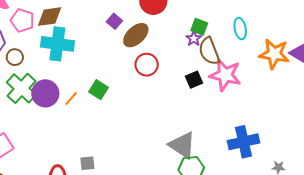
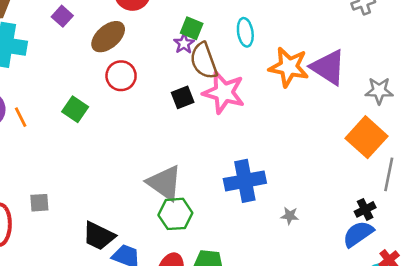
purple square: (114, 21) -> (62, 16), moved
green square: (99, 90) -> (75, 109), moved
orange line: (71, 99) -> (21, 117), turned -70

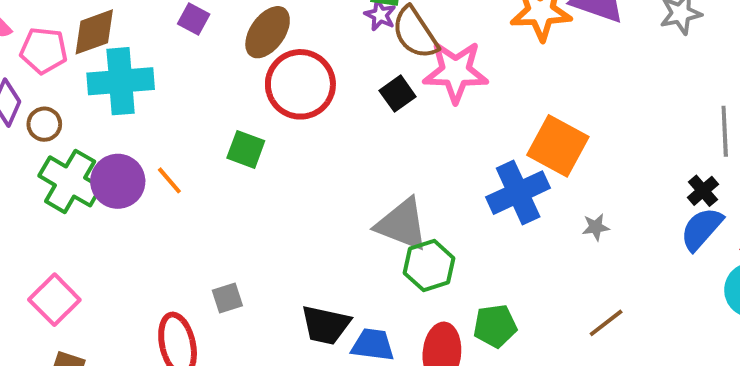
red circle: (121, 76) -> (300, 84), size x1.5
orange square: (367, 137) -> (558, 146), moved

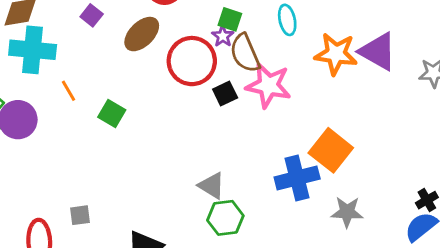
red circle: (300, 84) -> (192, 61), moved
orange line: (169, 180) -> (69, 91), moved
gray triangle: (402, 224) -> (212, 186), size x0.7
gray star: (596, 227) -> (347, 212), size x1.6

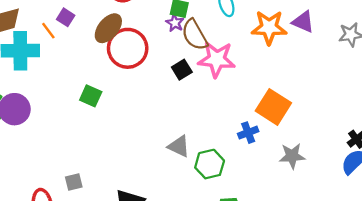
purple triangle: (378, 51) -> (303, 22), size x0.7
red circle: (192, 61) -> (128, 48), moved
orange line: (69, 91) -> (48, 31), moved
blue cross: (297, 178) -> (248, 133), size x0.6
green hexagon: (225, 218) -> (210, 164), moved

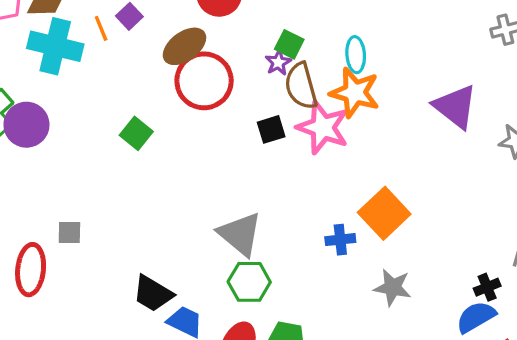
purple triangle: (303, 22) -> (455, 107), size x1.4
orange star: (269, 27) -> (355, 93), moved
gray triangle: (179, 146) -> (240, 234), size x1.4
green hexagon: (210, 164) -> (249, 282), moved
gray square: (74, 182) -> (69, 232), moved

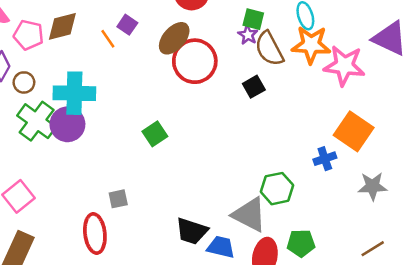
cyan cross: (55, 46) -> (74, 93), moved
pink star: (323, 127) -> (344, 66), moved
green square: (136, 133) -> (155, 134), moved, turned 30
gray triangle: (240, 234) -> (249, 215), moved
green hexagon: (249, 282) -> (277, 189), moved

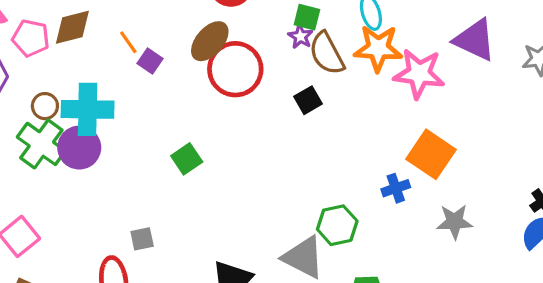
purple square: (127, 25) -> (150, 61), moved
brown circle: (24, 82) -> (45, 106), moved

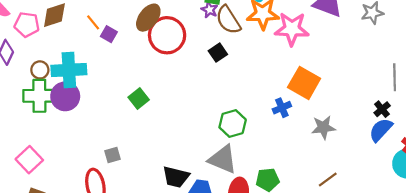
green cross: (41, 144) -> (39, 96), turned -32
green hexagon: (337, 225) -> (233, 123), moved

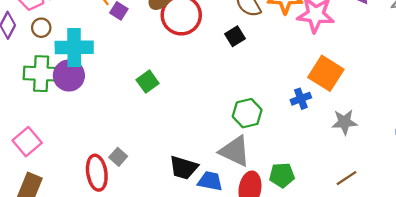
brown circle: (40, 70) -> (41, 28), moved
gray square: (112, 155) -> (118, 157), moved, turned -35

